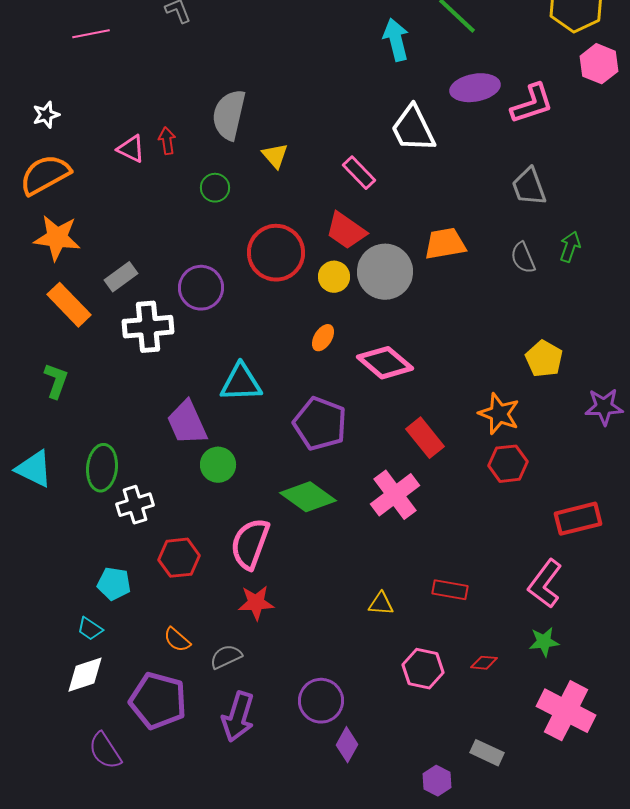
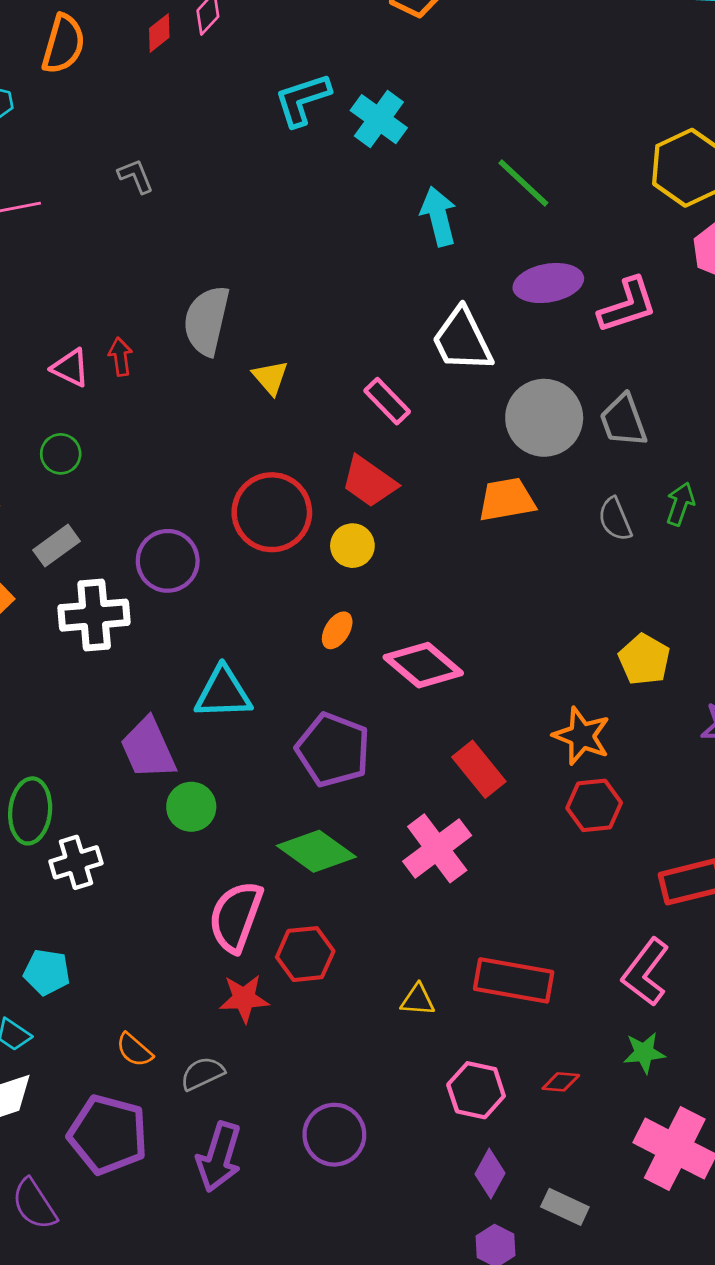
green circle: (215, 188) -> (61, 454), moved
gray circle: (385, 272) -> (544, 418), moved
red hexagon: (179, 558) -> (305, 954), moved
red rectangle: (450, 590) -> (514, 980), size x1.6
purple diamond: (347, 745) -> (490, 1174), moved

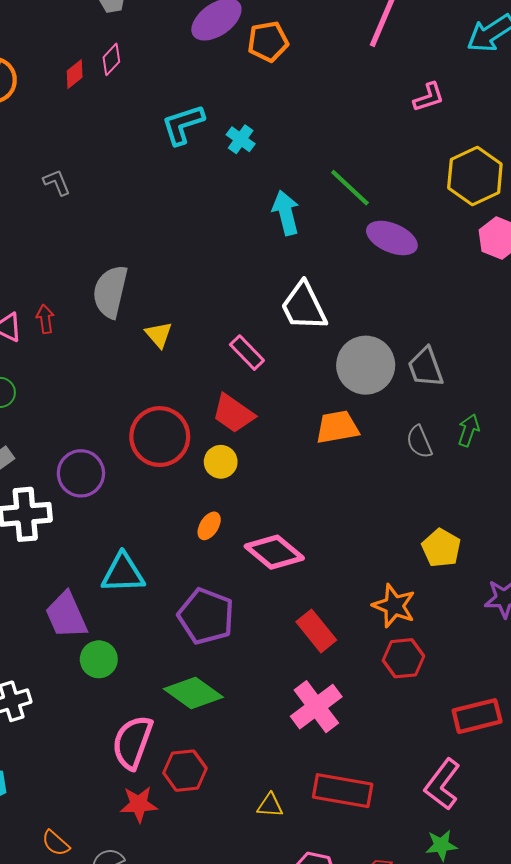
cyan cross: (379, 119) -> (241, 139), size x0.7
purple ellipse: (548, 283) -> (392, 238), moved, turned 33
pink L-shape: (628, 305) -> (429, 97), moved, size x0.7
pink cross: (437, 848) -> (316, 707), moved

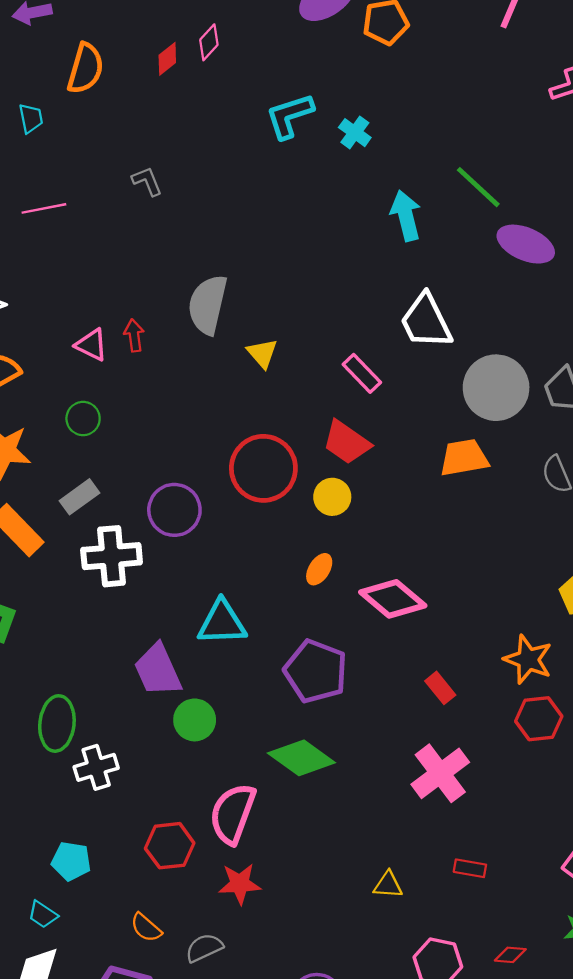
red rectangle: (316, 631) -> (440, 688), size x0.7
red hexagon: (185, 771) -> (170, 846), moved
red rectangle: (343, 791) -> (470, 868), size x0.5

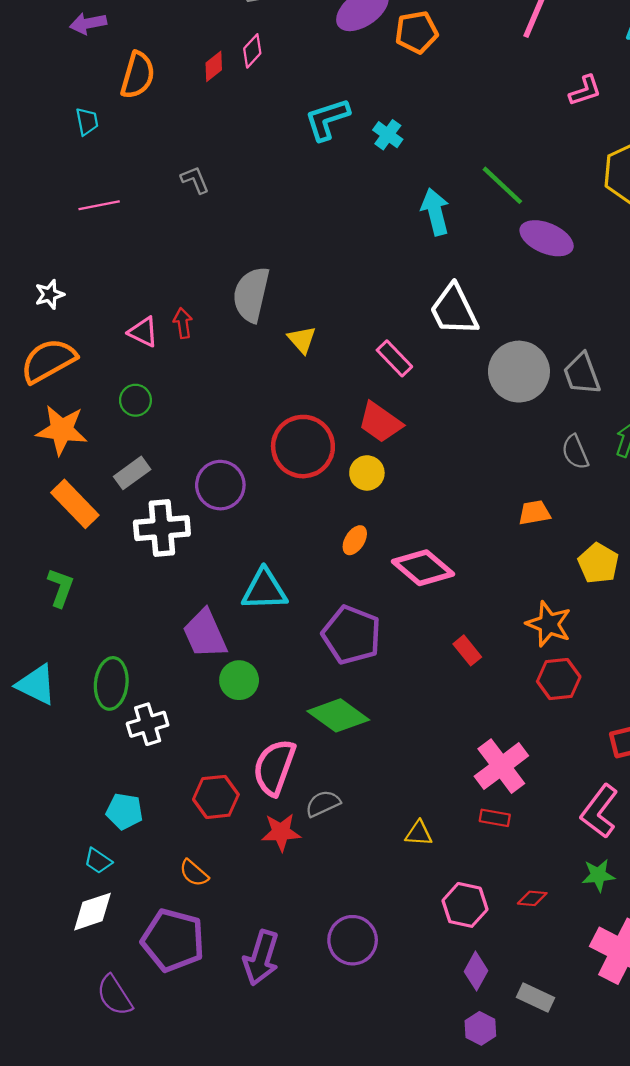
orange trapezoid: (464, 458) -> (534, 513), moved, size x0.7
pink cross: (440, 773) -> (501, 766), moved
gray semicircle: (204, 948) -> (323, 804), moved

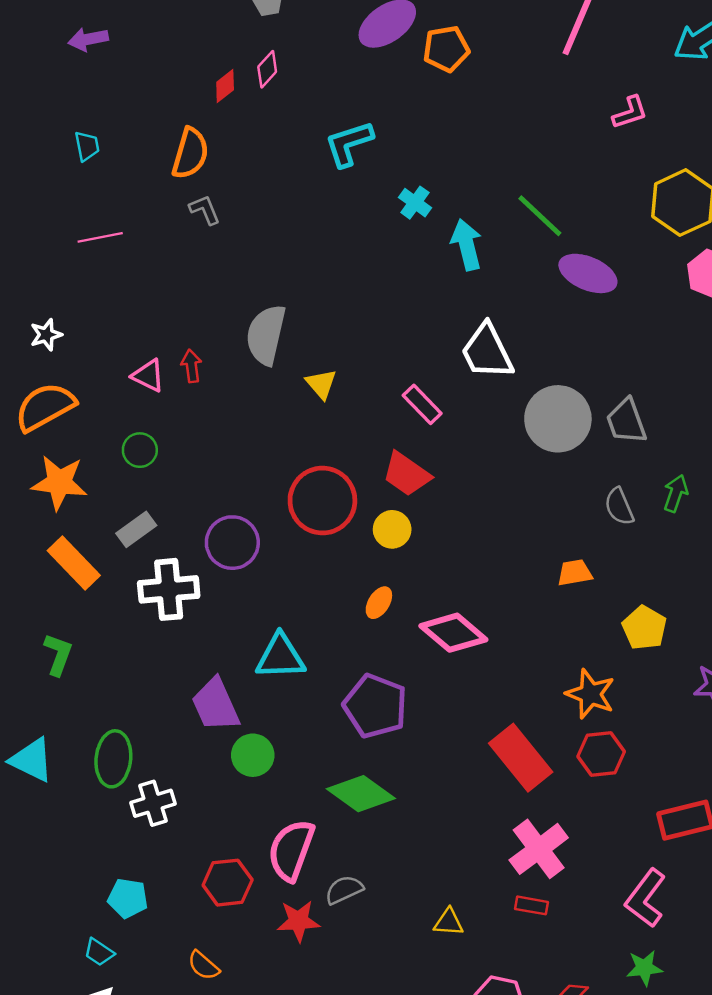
orange semicircle: (138, 75) -> (190, 153), moved
cyan cross: (388, 135) -> (415, 203), moved
red rectangle: (467, 650) -> (521, 758), moved, size x2.0

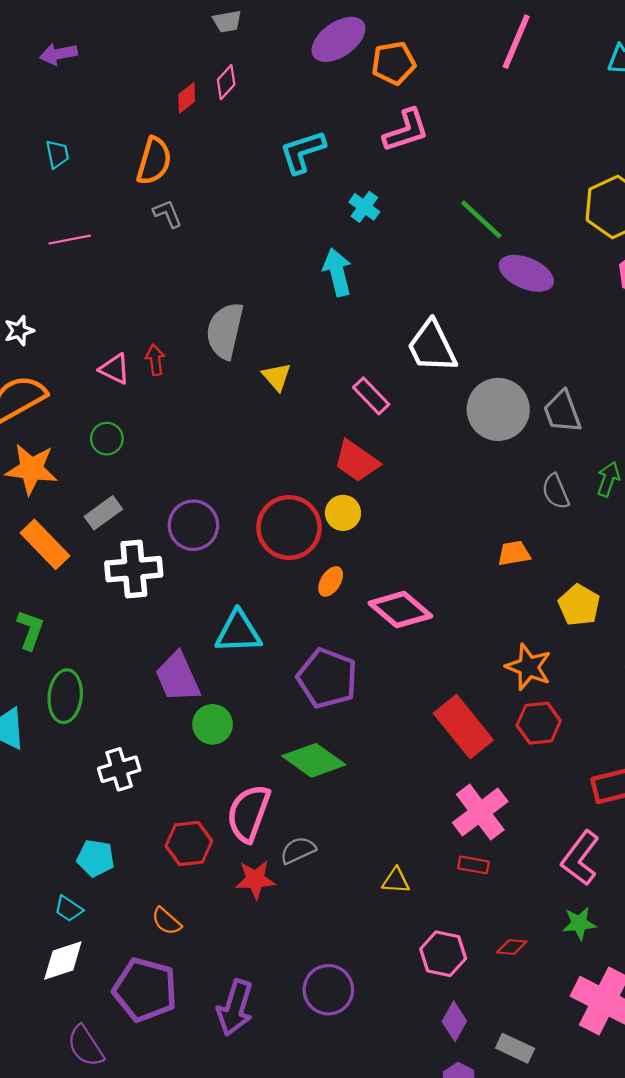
pink L-shape: (630, 112) -> (406, 130), moved, size x1.4
cyan arrow: (467, 245) -> (337, 272), moved
red circle: (322, 501) -> (289, 527), moved
green ellipse: (113, 759) -> (65, 696), moved

